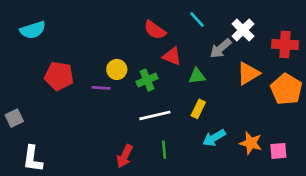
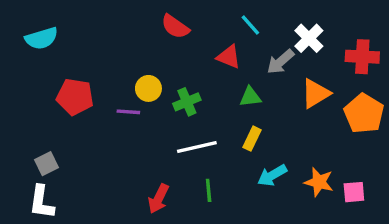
red semicircle: (155, 30) -> (175, 27), moved
red triangle: (172, 56) -> (229, 57), moved
gray square: (14, 118) -> (47, 164), moved

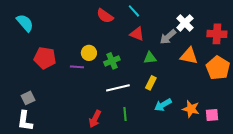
cyan line: (250, 25) -> (134, 11), moved
cyan semicircle: (42, 38) -> (25, 23), turned -114
orange triangle: (316, 93) -> (189, 56), turned 42

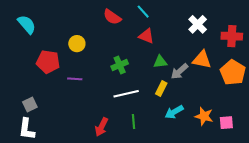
gray arrow: (168, 37) -> (179, 71), moved
yellow circle: (89, 53) -> (77, 44), moved
purple line: (77, 67) -> (75, 79), moved

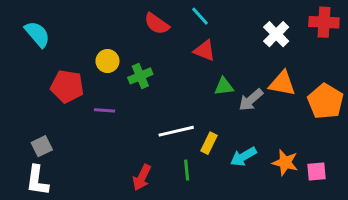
red cross: (232, 36) -> (324, 22), moved
green cross: (120, 65) -> (140, 76), moved
yellow rectangle: (161, 88) -> (209, 143), moved

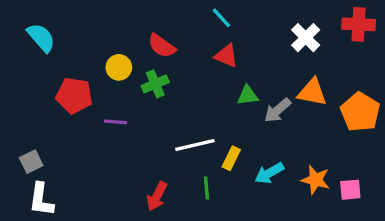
red semicircle: (157, 24) -> (162, 46), moved
gray square: (42, 146) -> (31, 162), moved

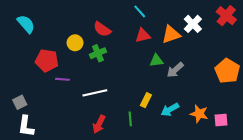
red cross: (359, 24) -> (226, 16), turned 36
red triangle: (226, 56) -> (143, 35), turned -35
orange triangle: (312, 92) -> (171, 34), moved, turned -30
purple line: (116, 122) -> (62, 79), moved
white line: (195, 145) -> (95, 93), moved

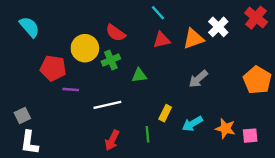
yellow circle: (75, 43) -> (85, 48), size x1.5
green triangle: (156, 61) -> (139, 75), moved

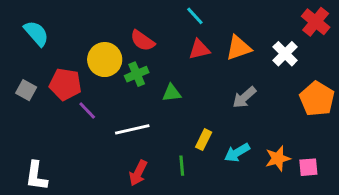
white cross: (218, 27) -> (285, 54), moved
purple line: (71, 90) -> (87, 110), turned 42
gray square: (22, 115) -> (26, 90), moved, turned -35
orange star: (225, 128) -> (278, 158), turned -30

